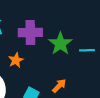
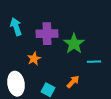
cyan line: (87, 50) -> (94, 62), moved

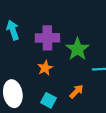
orange star: (34, 59) -> (45, 68), moved

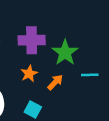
orange arrow: (76, 91) -> (55, 82), moved

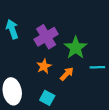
purple cross: (32, 40) -> (46, 37), turned -30

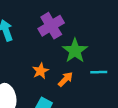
purple cross: (46, 37) -> (51, 26), moved

